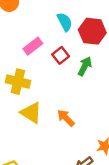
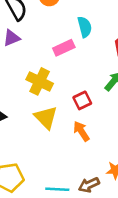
cyan semicircle: (65, 22) -> (85, 27), moved
red square: (61, 55) -> (82, 100), moved

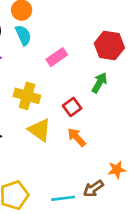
cyan semicircle: (85, 27) -> (23, 35), moved
pink rectangle: (64, 48) -> (57, 57), moved

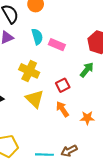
cyan semicircle: (23, 35) -> (37, 37), moved
pink rectangle: (57, 57) -> (57, 45), turned 49
orange star: (117, 170) -> (87, 118), moved

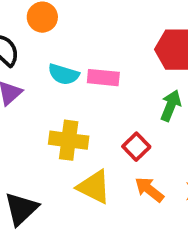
cyan semicircle: (37, 37) -> (64, 74), turned 140

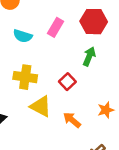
pink rectangle: (103, 78) -> (56, 27), moved, turned -66
orange arrow: (149, 190) -> (72, 120), moved

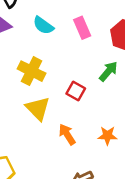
pink rectangle: (56, 27) -> (82, 28), turned -72
red square: (67, 82) -> (76, 91), turned -35

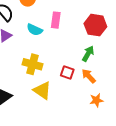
pink rectangle: (82, 28) -> (56, 20), moved, turned 42
orange arrow: (67, 134) -> (89, 76), moved

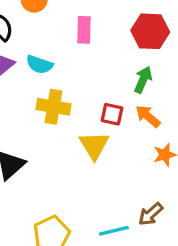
cyan semicircle: (35, 30) -> (39, 65), moved
yellow triangle: (42, 90) -> (94, 145), moved, turned 30

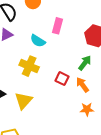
cyan semicircle: (39, 65) -> (38, 41), moved
yellow triangle: (94, 145) -> (23, 101), moved

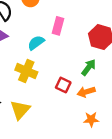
cyan semicircle: (38, 41) -> (36, 43), turned 112
orange arrow: (82, 85) -> (86, 92), turned -70

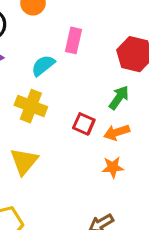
orange star: (91, 119) -> (113, 167), moved

